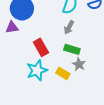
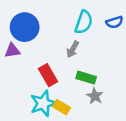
gray arrow: (69, 27) -> (73, 49), moved
yellow rectangle: (63, 73) -> (62, 107), moved

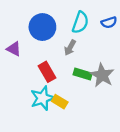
blue circle: (25, 27) -> (42, 27), moved
purple triangle: (12, 51) -> (14, 49), turned 35
gray star: (95, 96) -> (102, 75), moved, size x1.5

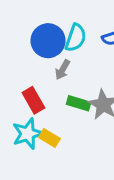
blue circle: (42, 27) -> (48, 41), moved

